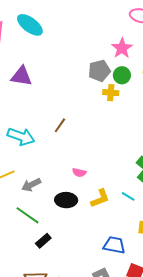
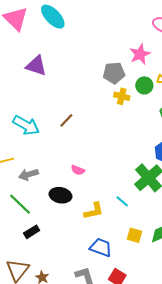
green circle: (122, 75) -> (144, 85), moved
yellow L-shape: (100, 198) -> (94, 211), moved

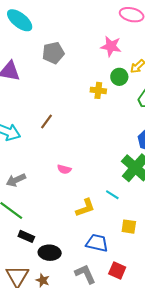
pink star: (140, 54) -> (111, 46), turned -30
gray pentagon: (114, 73) -> (53, 53), moved
black ellipse: (60, 195) -> (50, 253), moved
black rectangle: (32, 232) -> (26, 236), turned 63

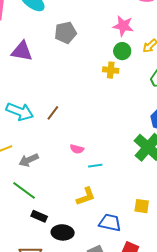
green circle: (119, 77) -> (122, 51), moved
brown line: (47, 122) -> (53, 113), moved
cyan line: (112, 195) -> (95, 166), moved, turned -40
yellow L-shape: (85, 208) -> (86, 196), moved

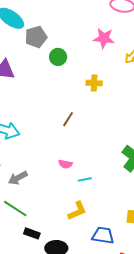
gray pentagon: (66, 33) -> (36, 37), moved
green circle: (122, 51) -> (58, 57), moved
brown line: (53, 113) -> (68, 119), moved

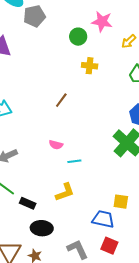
green circle: (58, 57) -> (78, 37), moved
black rectangle: (32, 233) -> (28, 203), moved
blue trapezoid: (103, 235) -> (103, 219), moved

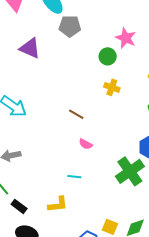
pink star: (102, 22) -> (126, 38), moved
brown line: (61, 100) -> (76, 114), turned 70
pink semicircle: (56, 145) -> (86, 144), moved

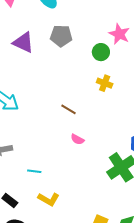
gray pentagon: (70, 26) -> (61, 36), moved
cyan line: (74, 177) -> (34, 171), moved
yellow L-shape: (58, 204) -> (49, 199), turned 35

